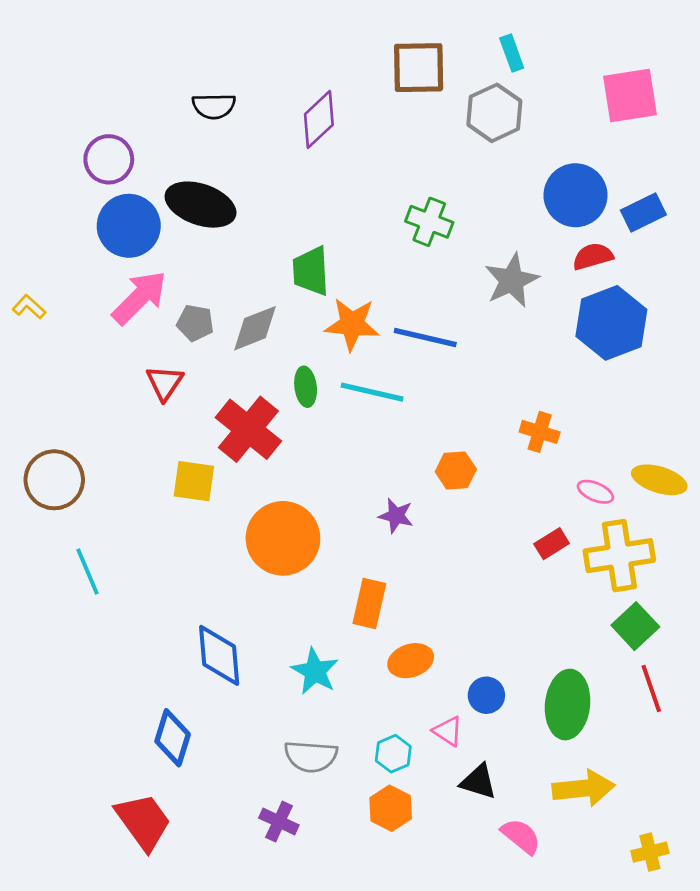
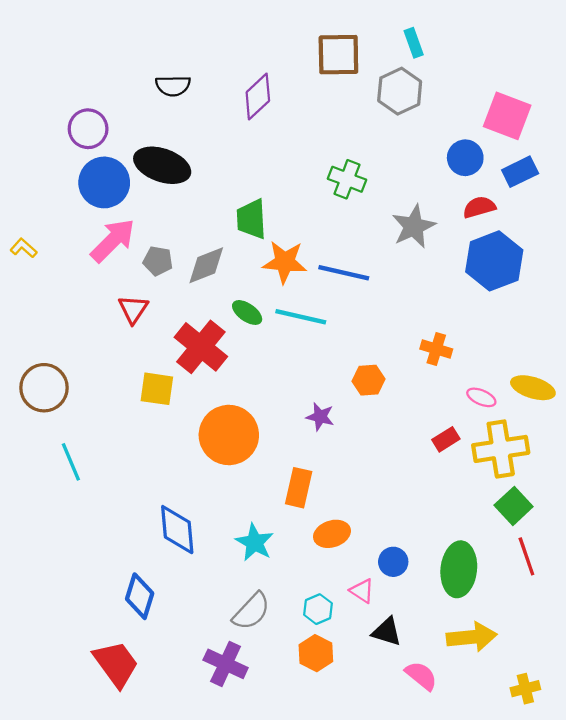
pink square: (630, 96) -> (507, 116), moved, turned 30
blue circle: (575, 195) -> (465, 158), size x0.7
green ellipse: (306, 387) -> (247, 312), turned -48
gray semicircle: (311, 756) -> (251, 611), turned -51
purple cross: (279, 822) -> (226, 664), size x1.4

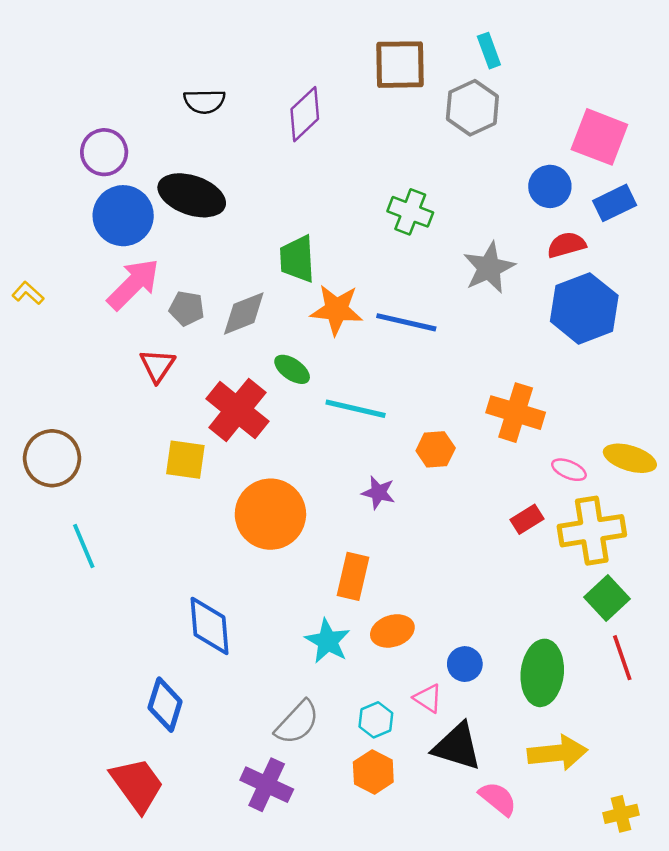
cyan line: (301, 317) -> (356, 409), moved
orange cross: (436, 349) -> (516, 413), size x1.5
cyan star: (255, 542) -> (328, 641), moved
black triangle: (387, 632) -> (457, 747), size x1.4

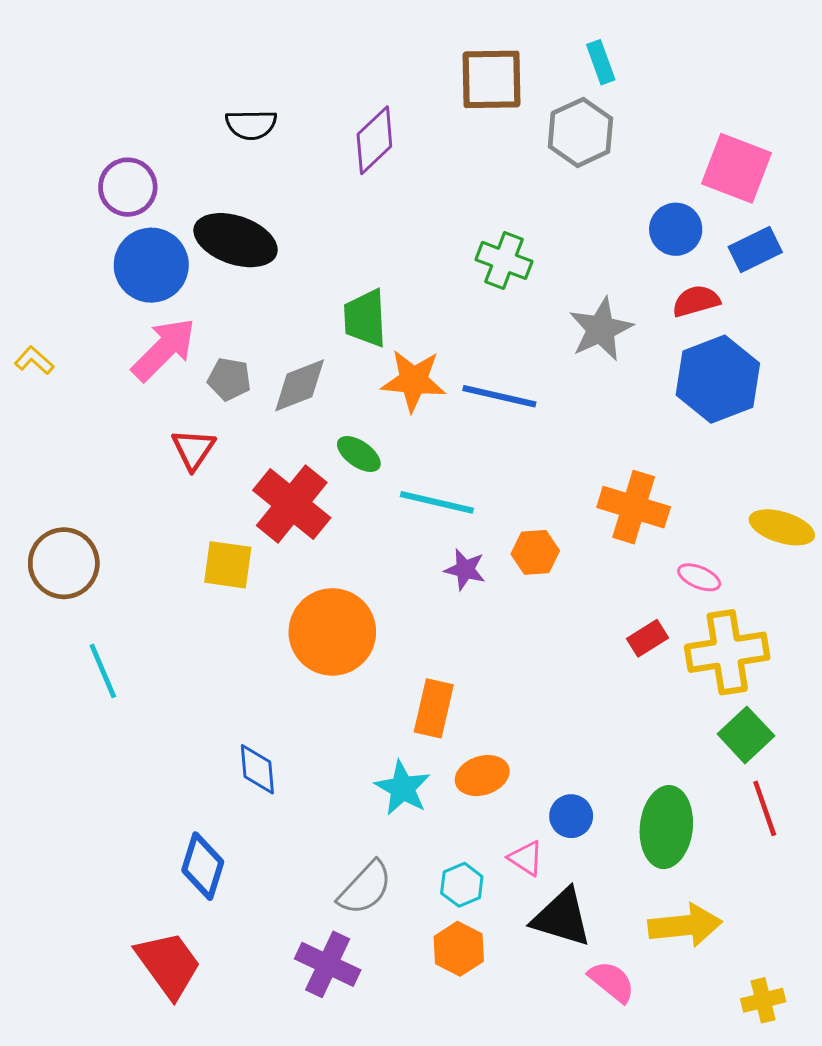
yellow ellipse: (630, 458) -> (782, 527), moved
purple star: (378, 493) -> (465, 569), moved
blue diamond: (209, 626) -> (257, 769), size x0.7

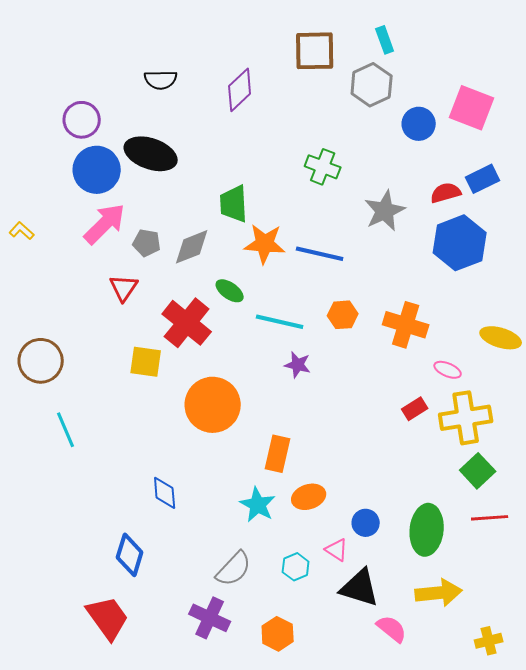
blue circle: (676, 229) -> (419, 124), moved
blue rectangle: (755, 250) -> (483, 179), moved
orange hexagon: (535, 552) -> (343, 315), moved
red line: (765, 808) -> (490, 518), turned -75
orange hexagon: (459, 949) -> (278, 634), moved

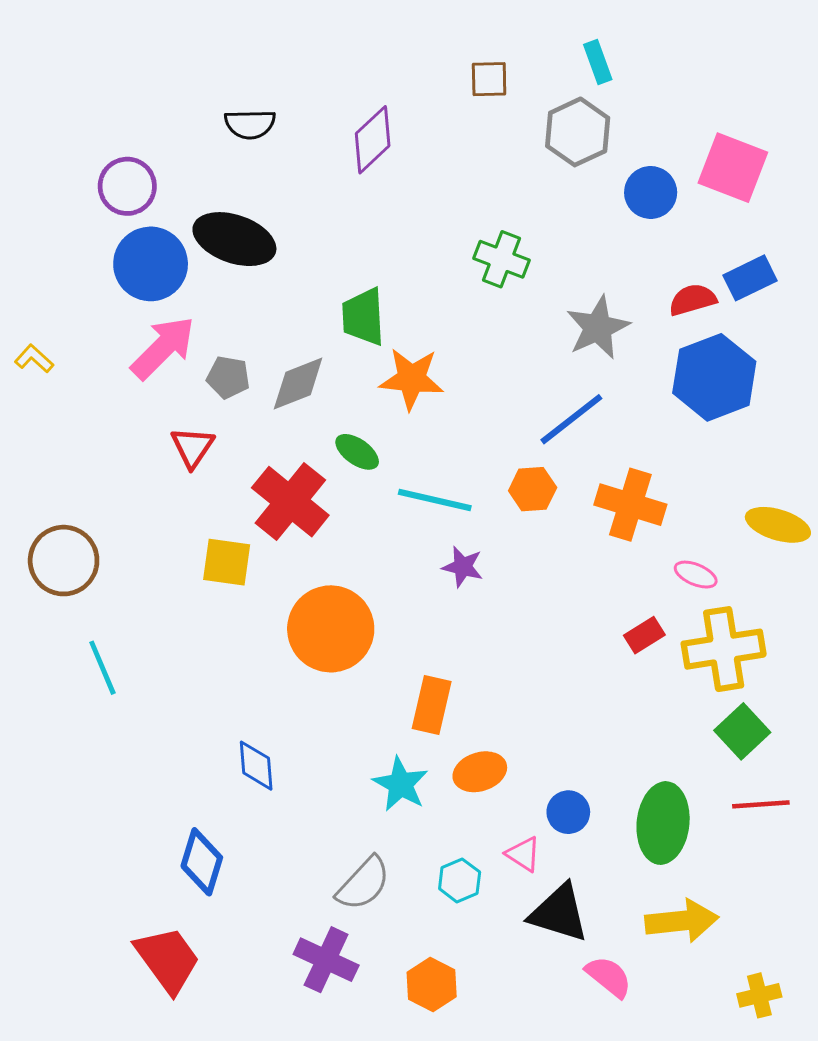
brown square: (315, 51) -> (489, 79), size x0.6
blue line: (320, 254) -> (571, 419), moved, turned -51

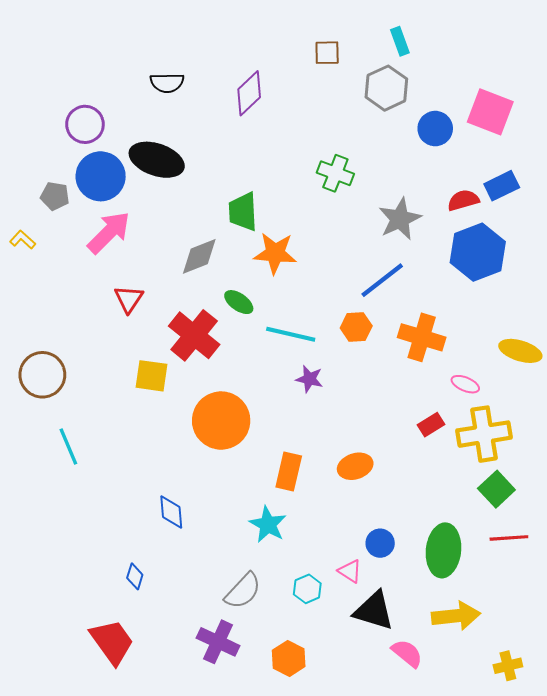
gray pentagon: (228, 377) -> (55, 196), moved
orange ellipse: (480, 772) -> (355, 466), moved
blue diamond: (202, 862) -> (135, 576), size x0.6

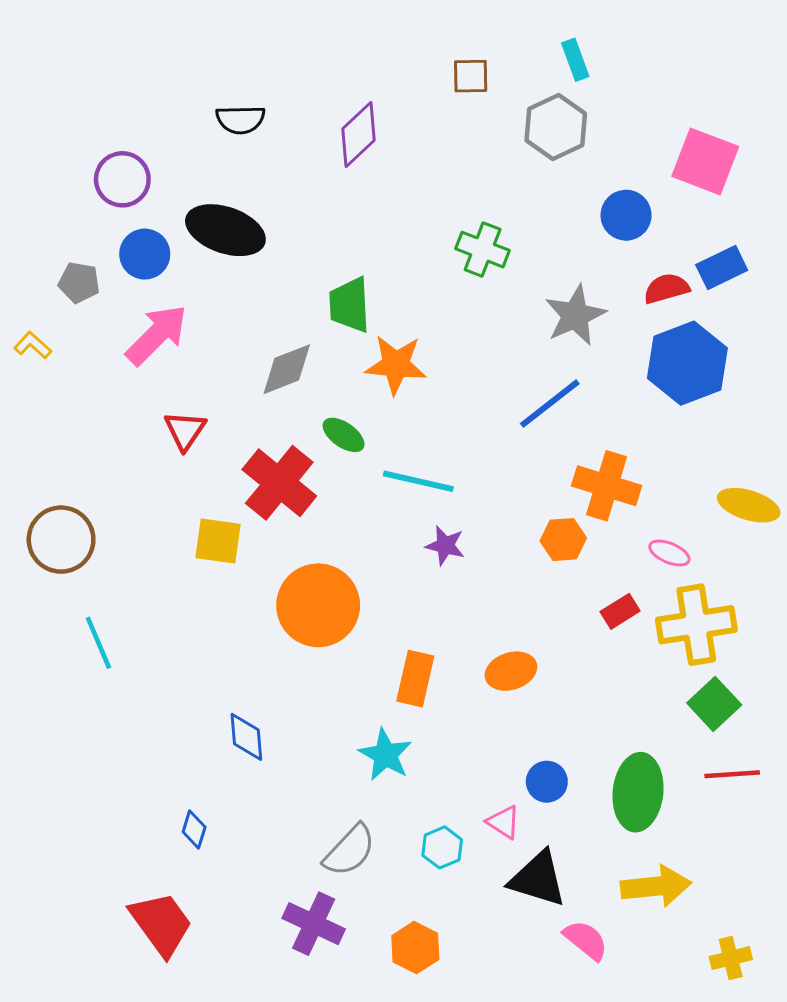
blue circle: (435, 129) -> (626, 215), moved
blue circle: (101, 176) -> (145, 254), size x0.7
orange hexagon: (356, 327) -> (563, 540), moved

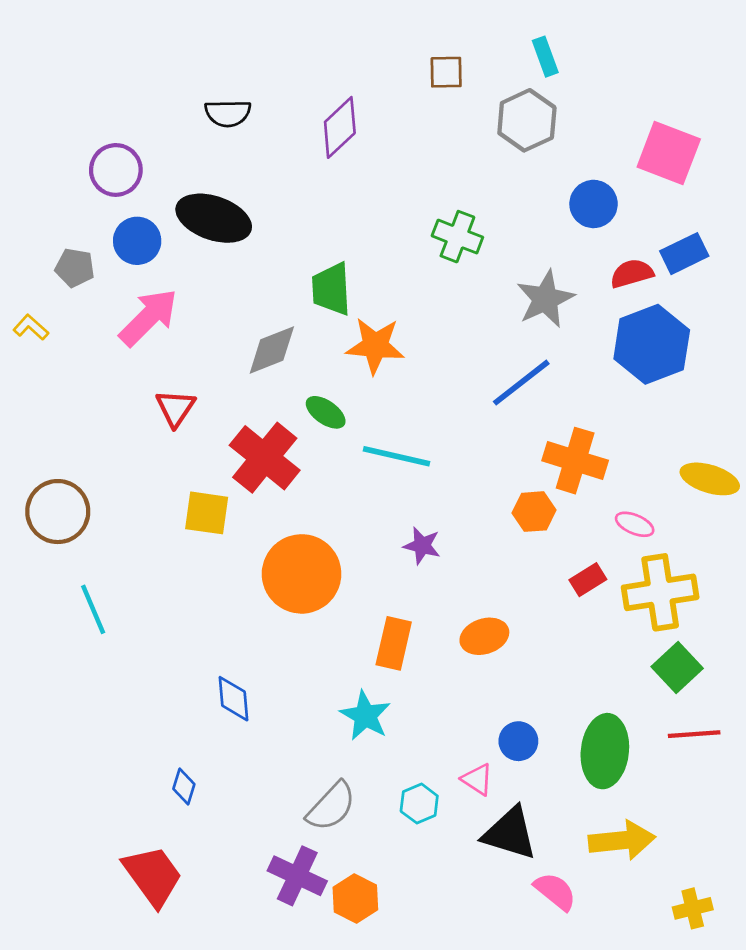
purple star: (445, 546) -> (422, 546), moved
orange hexagon: (415, 948) -> (355, 899), moved

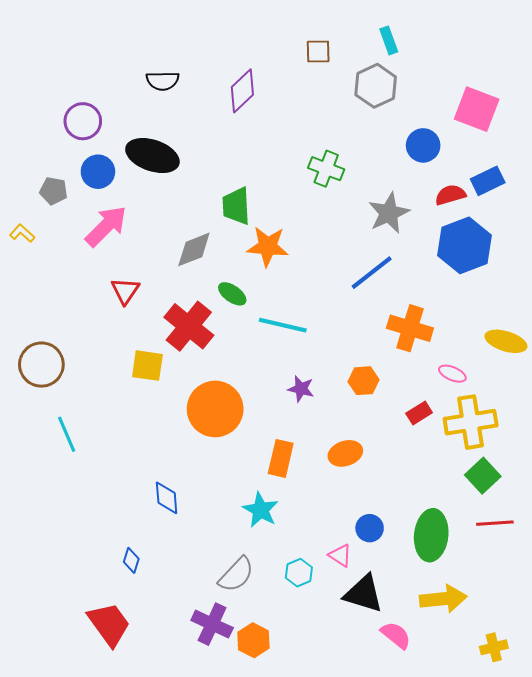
orange hexagon: (534, 512) -> (364, 381), moved

